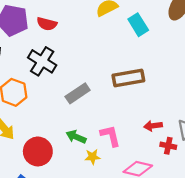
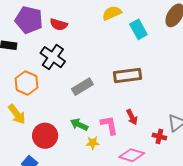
red arrow: (153, 126) -> (132, 117), moved, turned -112

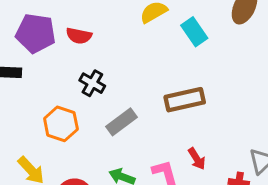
black cross: (53, 57) -> (92, 83), moved, size x0.7
orange hexagon: (26, 83) -> (61, 124), moved

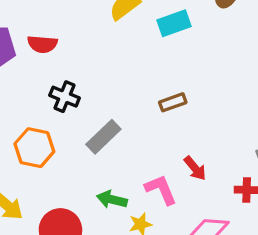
cyan rectangle: (194, 32) -> (174, 23), turned -68
brown rectangle: (185, 100) -> (173, 102), size x0.6

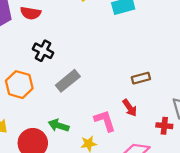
brown rectangle: (173, 102) -> (141, 78), moved
green arrow: (112, 199) -> (59, 125), moved

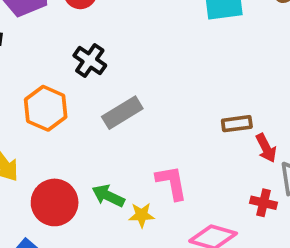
red arrow: (130, 108) -> (266, 148), moved
green arrow: (59, 125) -> (108, 196), moved

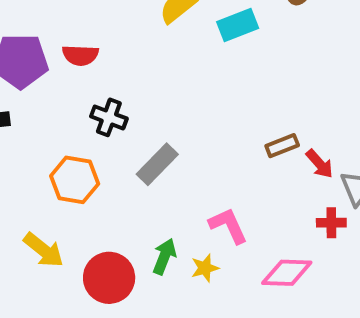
green arrow: (108, 196) -> (164, 256), turned 100

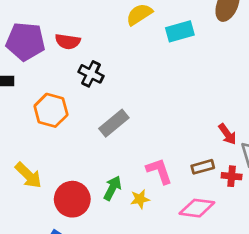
black cross: (109, 117) -> (91, 74), moved
brown rectangle: (282, 146) -> (203, 167), moved
orange hexagon: (75, 180) -> (51, 110), moved

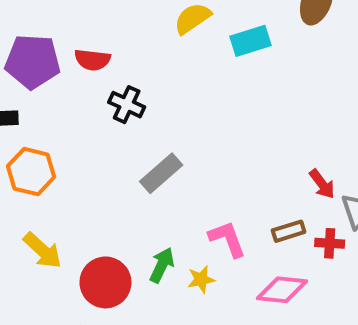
orange hexagon: (51, 110) -> (31, 172), moved

